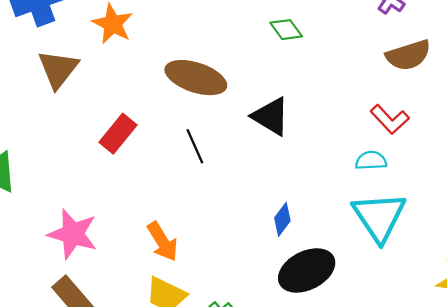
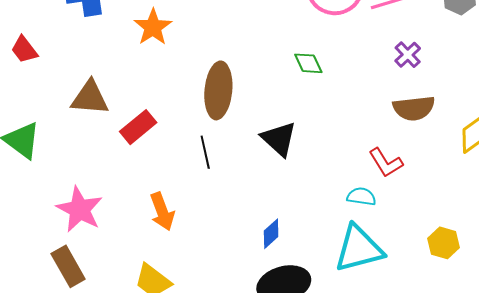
brown triangle: (58, 69) -> (90, 98), moved, turned 45
brown ellipse: (196, 78) -> (218, 90), turned 66
cyan triangle: (379, 217) -> (359, 249), turned 38
orange arrow: (162, 242) -> (162, 212), moved

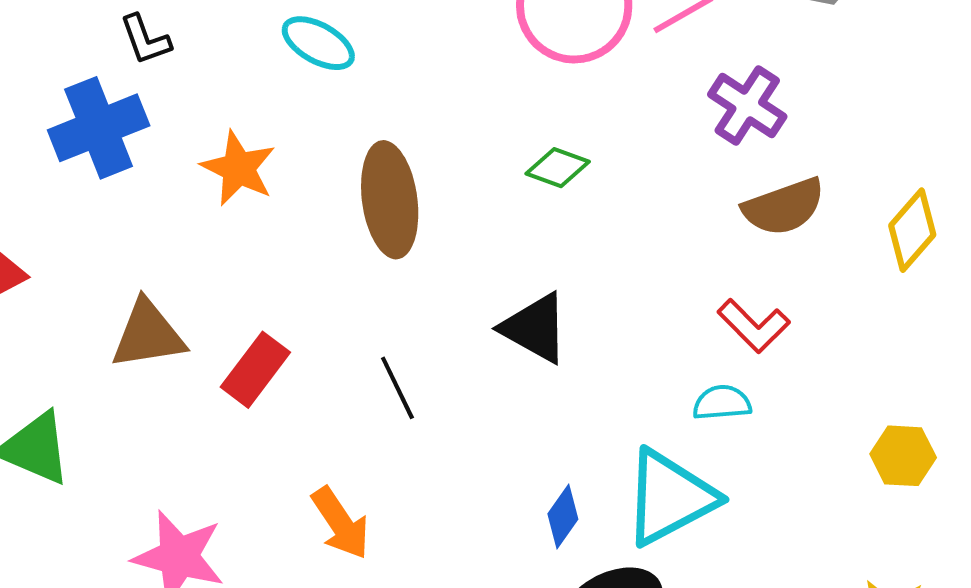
purple cross: (408, 55) -> (747, 105), size x1.4
green diamond: (308, 63) -> (558, 168), turned -32
brown ellipse: (218, 90) -> (390, 200), moved
cyan triangle: (359, 249) -> (670, 497), moved

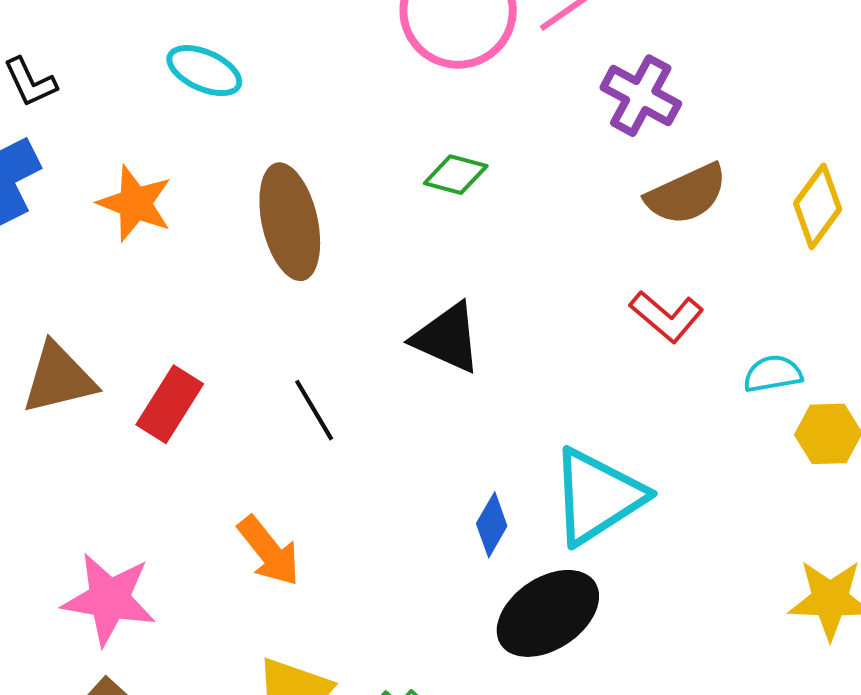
cyan semicircle: (722, 403) -> (773, 374), moved

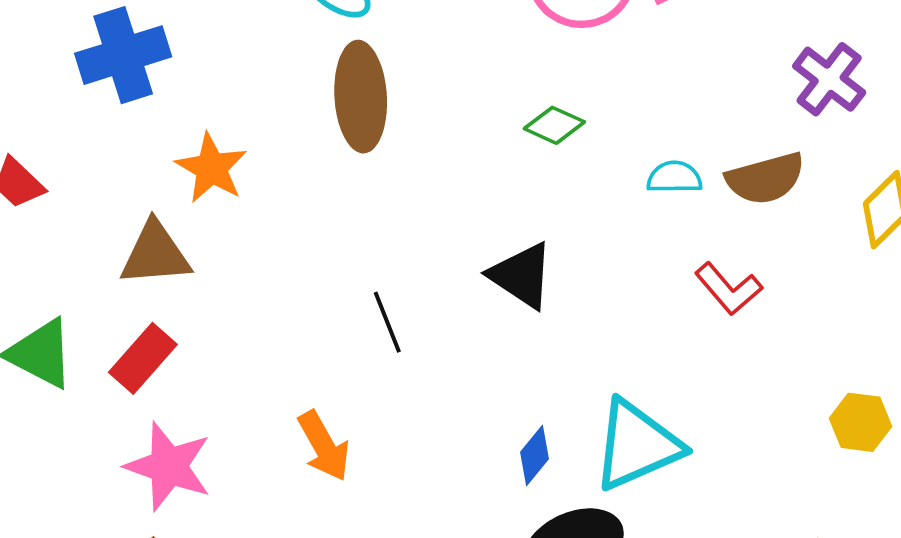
purple cross: (641, 96) -> (829, 79), moved
orange star: (135, 203) -> (211, 168), moved
brown ellipse: (290, 222) -> (361, 97), moved
cyan semicircle: (773, 374) -> (674, 177), moved
red rectangle: (170, 404) -> (143, 358), moved

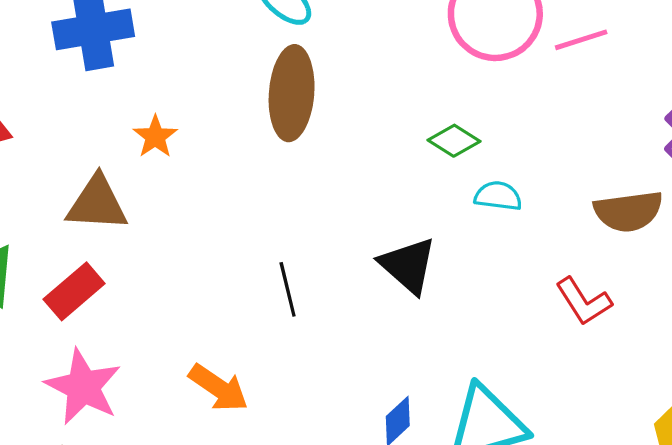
orange star: (211, 168) -> (155, 137), size x0.7
cyan semicircle: (674, 177) -> (498, 196), moved
orange arrow: (324, 446) -> (219, 388), turned -34

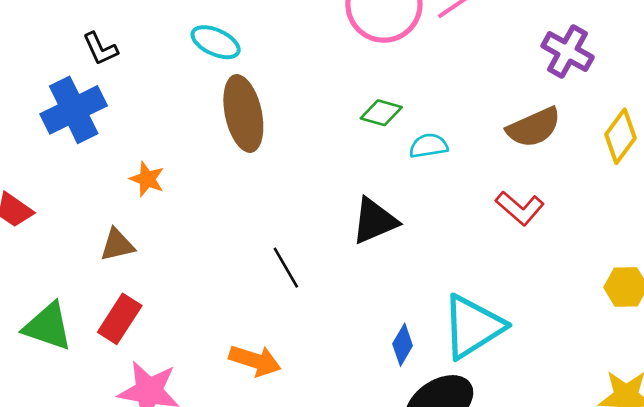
brown triangle: (97, 203) -> (117, 245), size x0.7
black triangle: (408, 265) -> (374, 221), turned -48

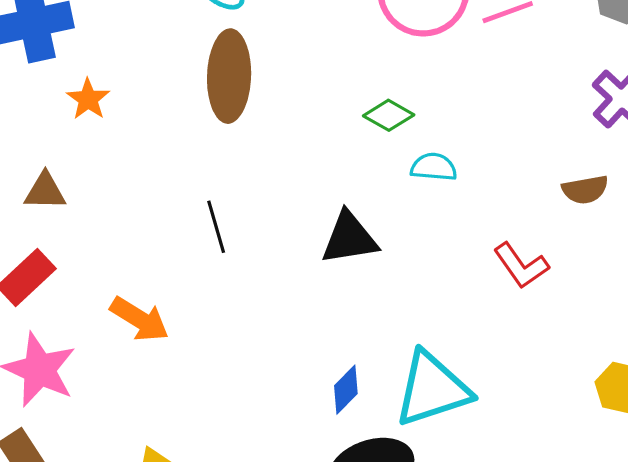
brown semicircle: (534, 127) -> (585, 190), moved, size x0.7
orange star: (147, 179) -> (88, 99), moved
black line: (286, 268) -> (216, 227), moved
orange arrow: (255, 361) -> (140, 319), moved

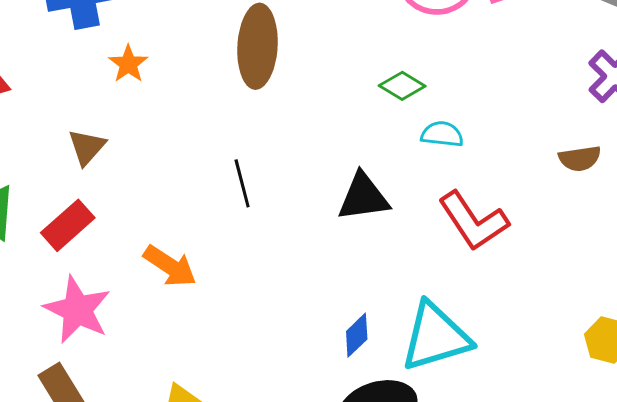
brown triangle: (45, 191) -> (87, 147), turned -51
red L-shape: (521, 266) -> (473, 221), moved, size x1.4

